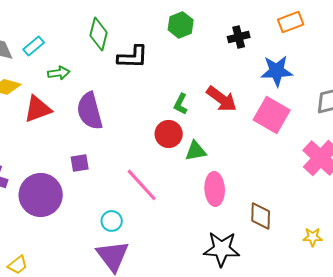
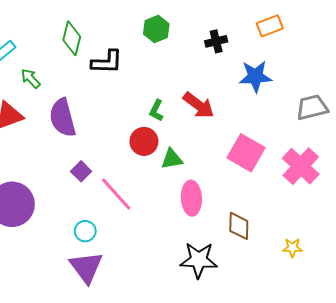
green arrow: (59, 73) -> (31, 79), turned -125
pink square: (272, 115) -> (246, 153), moved
purple square: (80, 163) -> (81, 171), moved, turned -36

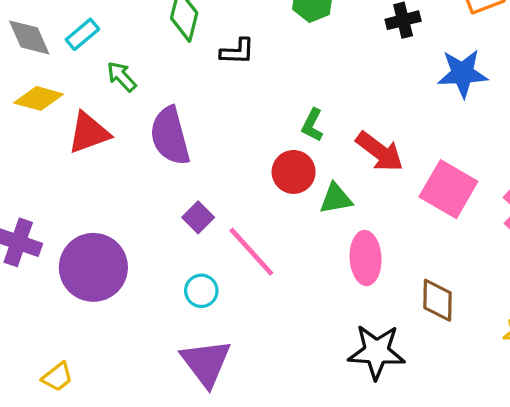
black L-shape: (107, 62) -> (237, 51), size x0.7
red arrow: (199, 105) -> (380, 152), moved
cyan circle: (85, 231) -> (201, 291), moved

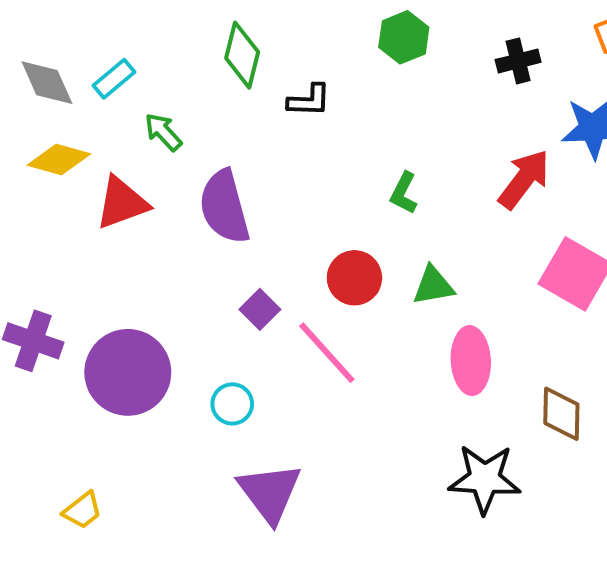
red arrow: (380, 152) -> (524, 179), moved, turned -90
red circle: (294, 172) -> (354, 278), moved
cyan circle: (201, 291) -> (232, 404), moved

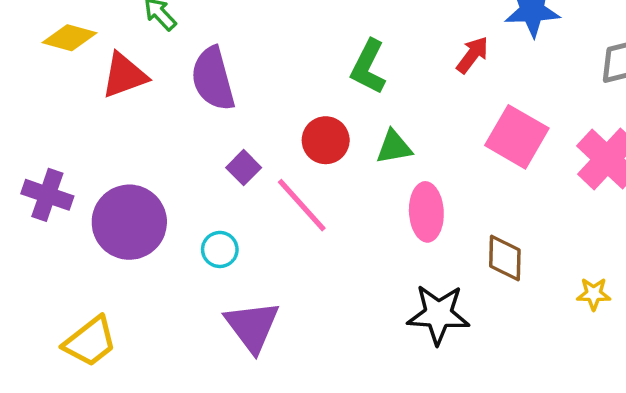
red arrow: (524, 179) -> (472, 55), size x0.7
green L-shape: (404, 193) -> (368, 67), size x1.5
yellow trapezoid: (82, 510) -> (90, 342), size x1.6

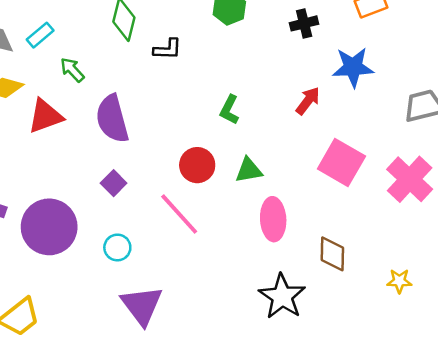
green L-shape: (368, 67) -> (229, 110), size x0.7
purple square: (244, 168) -> (114, 183), moved
black star: (438, 314) -> (282, 296), turned 30

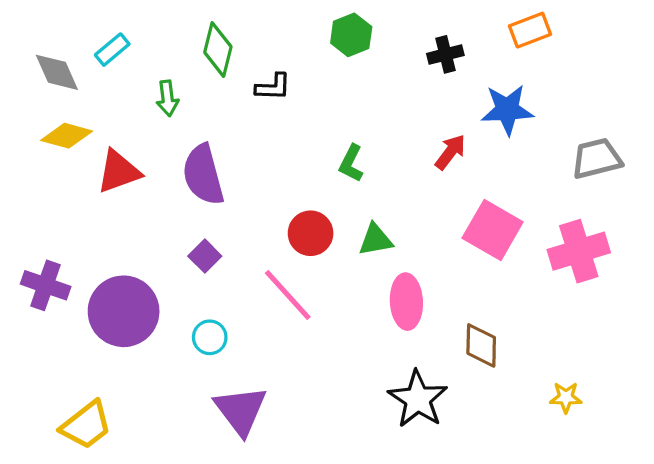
cyan rectangle: (40, 35) -> (112, 50), moved
green arrow: (72, 70) -> (167, 98), moved, turned -144
pink cross: (410, 179) -> (579, 251), turned 30
yellow star: (399, 281) -> (566, 397), moved

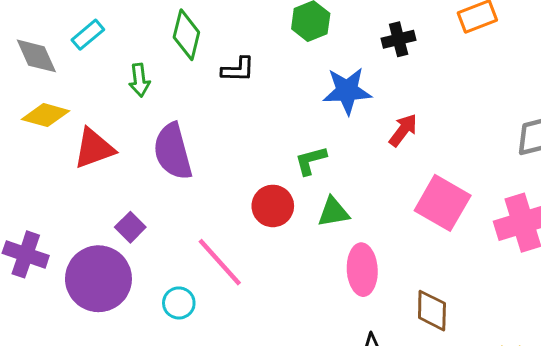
blue star: (507, 110) -> (347, 91), moved
green L-shape: (351, 163) -> (311, 161), moved, turned 48
purple square: (205, 256) -> (130, 227), moved
pink line: (288, 295) -> (220, 262), moved

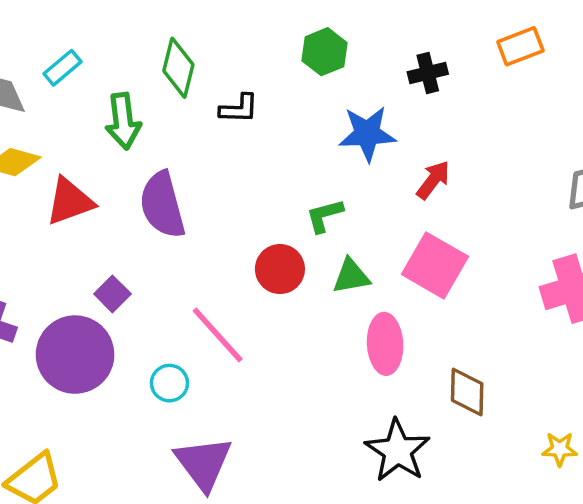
green arrow: (139, 80) -> (123, 121), size x1.4
pink square: (443, 203) -> (435, 265), moved

